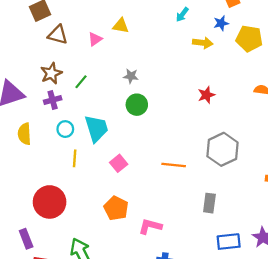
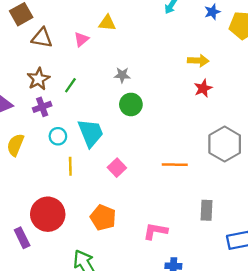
yellow arrow: (203, 43) -> (198, 61), moved
yellow semicircle: (24, 134) -> (15, 145), turned 30
gray rectangle: (209, 203) -> (206, 210), moved
orange pentagon: (116, 208) -> (103, 218), moved
purple rectangle: (26, 239) -> (22, 238), moved

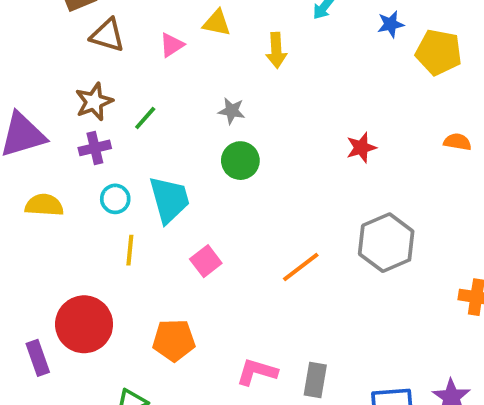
yellow arrow: (198, 61) -> (276, 50), moved, turned 78
yellow semicircle: (15, 145) -> (44, 205), turned 65
orange line: (175, 165) -> (301, 267), turned -45
gray rectangle: (206, 210) -> (315, 380), moved
orange pentagon: (103, 218) -> (174, 340), turned -30

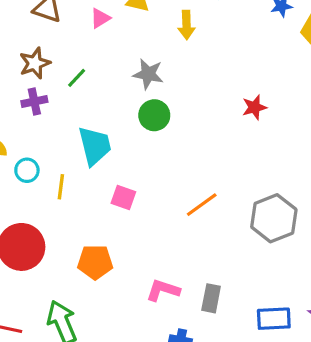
gray star: (232, 111) -> (148, 74), size x1.4
cyan circle: (115, 199) -> (27, 170), moved
gray hexagon: (386, 243) -> (274, 218), moved
pink square: (206, 261) -> (123, 197), turned -35

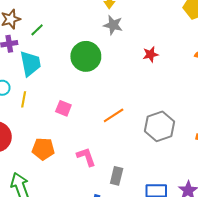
gray star: (148, 74) -> (113, 25), moved
green circle: (154, 115) -> (86, 56), size x1.5
cyan trapezoid: (95, 146) -> (30, 64), moved
pink L-shape: (163, 290) -> (86, 157), moved, turned 50

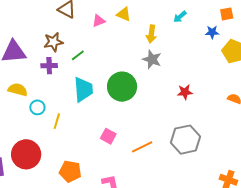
cyan trapezoid: (30, 64) -> (83, 89), moved
pink square: (63, 108) -> (108, 136), moved
gray hexagon: (160, 126) -> (185, 140), moved

